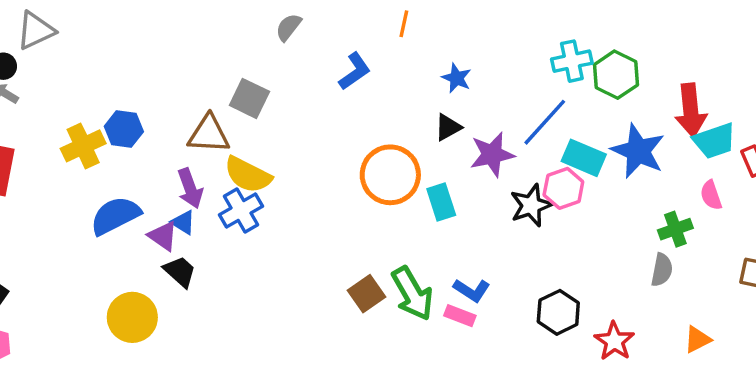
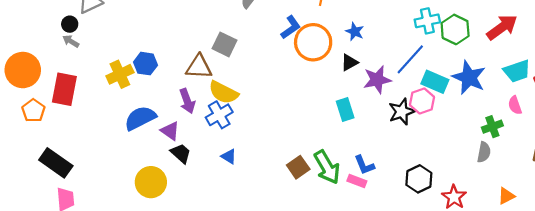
red arrow: (691, 110) -> (502, 27), moved, turned -120
orange circle: (390, 175) -> (313, 42), moved
blue triangle: (183, 222) -> (229, 156), moved
blue L-shape: (472, 290) -> (364, 165), turned 35

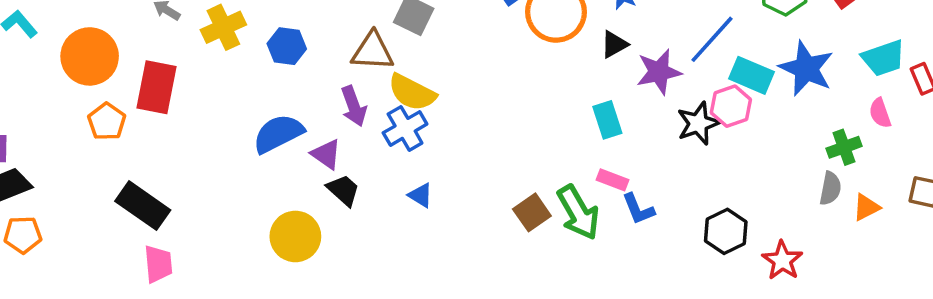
yellow cross: (120, 74) -> (223, 27), moved
pink rectangle: (357, 181) -> (613, 180), moved
orange triangle: (506, 196) -> (866, 207), moved

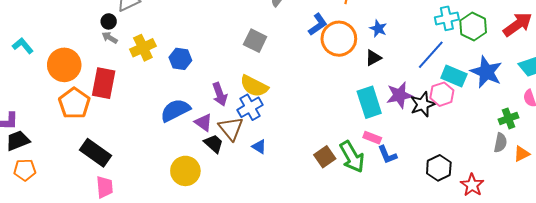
brown triangle: (373, 51) -> (231, 129), moved, turned 48
purple star: (659, 72) -> (399, 95), moved
cyan rectangle: (607, 120) -> (369, 102), size x1.4
orange pentagon: (107, 122) -> (74, 103), size x1.4

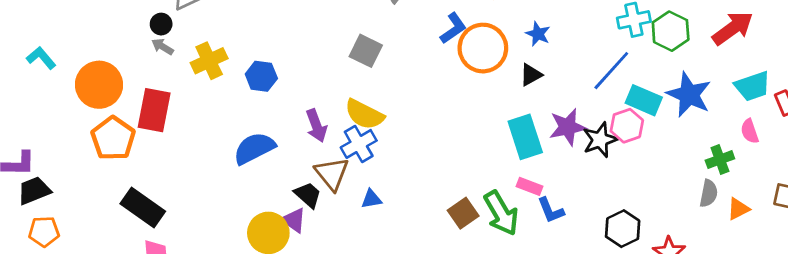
purple triangle: (204, 122) -> (294, 220), moved
blue triangle: (259, 147) -> (371, 199), turned -42

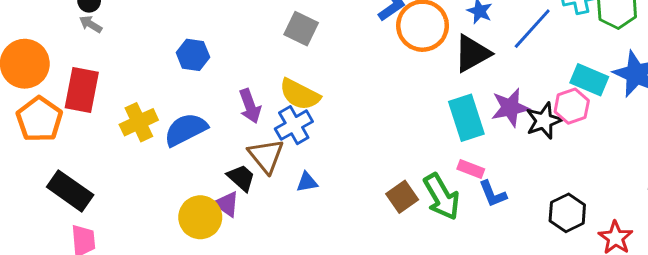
yellow cross: (209, 61) -> (139, 122), moved
blue line: (611, 71) -> (532, 29), moved
black triangle: (531, 75) -> (472, 53), size x1.6

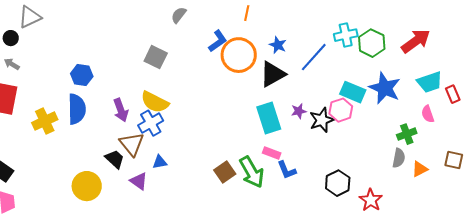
gray arrow: (91, 24) -> (12, 64), moved
purple star: (510, 108) -> (299, 111), size x0.6
blue semicircle: (186, 130) -> (77, 109), moved, turned 116
purple triangle: (227, 204) -> (139, 181), moved

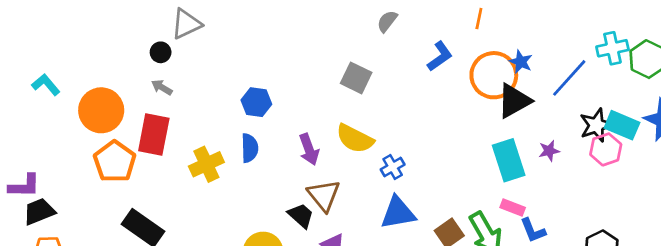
orange circle: (239, 55) -> (494, 75), moved
blue semicircle: (77, 109) -> (250, 148), size x0.7
black star: (322, 120) -> (596, 125), moved
blue cross: (151, 123) -> (393, 167), moved, size x0.7
blue triangle: (160, 162) -> (398, 213), moved, size x1.8

